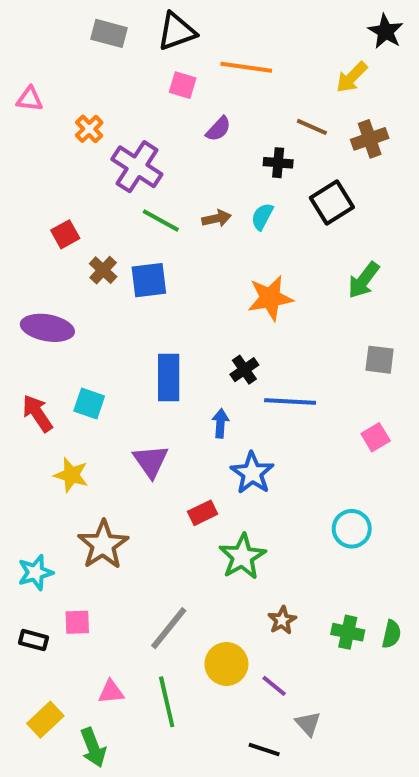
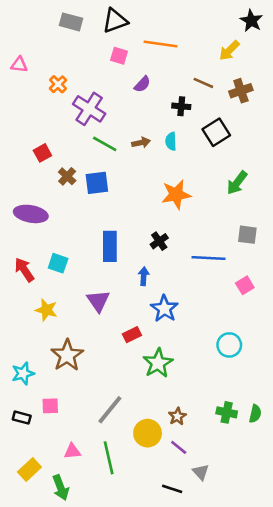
cyan semicircle: (262, 216) -> (171, 141), turned -30
blue line: (290, 401) -> (208, 258), moved
brown star: (282, 620) -> (177, 416), moved

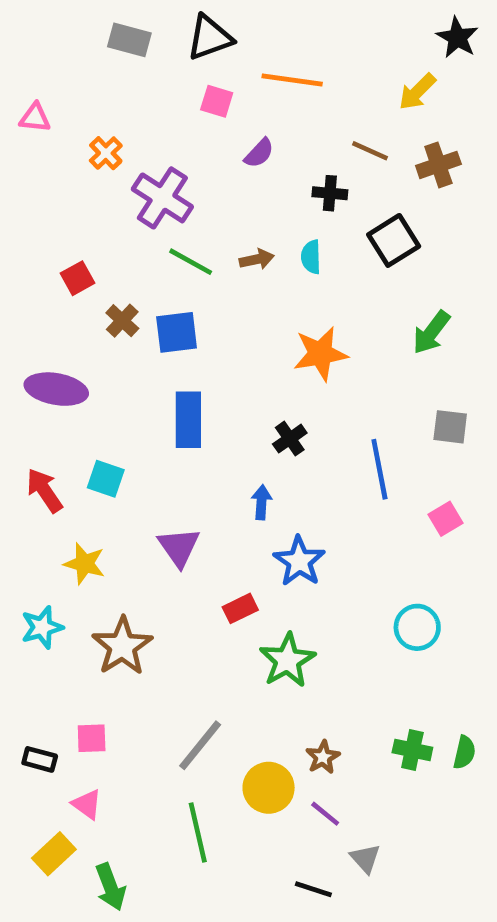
blue rectangle: (110, 246) -> (188, 420), moved
blue line: (208, 258) -> (379, 469), turned 76
cyan star: (23, 373) -> (42, 627), moved
pink triangle: (72, 451) -> (87, 804), moved, turned 42

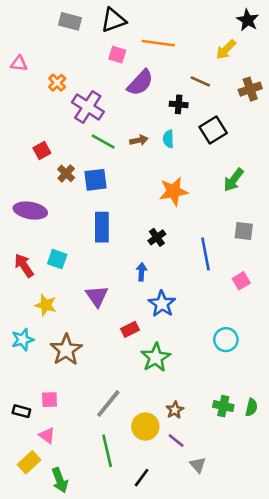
purple semicircle: (259, 153) -> (140, 83), size x1.6
brown cross: (438, 165) -> (250, 89), moved
black line: (313, 889) -> (142, 478), moved, turned -72

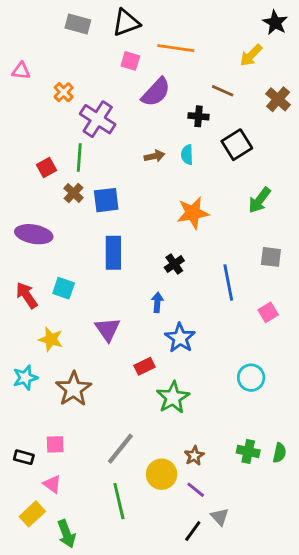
brown cross: (250, 89) -> (278, 99), turned -30
green line: (103, 142) -> (79, 158), moved, turned 65
black line: (142, 478) -> (193, 531), moved

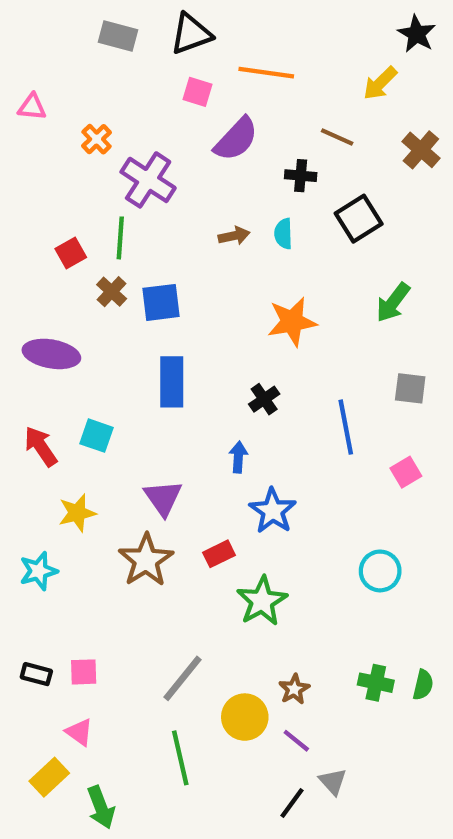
yellow star: (51, 339) -> (77, 513), turned -30
brown star: (74, 389) -> (146, 560), moved
black rectangle: (24, 457) -> (36, 674), moved

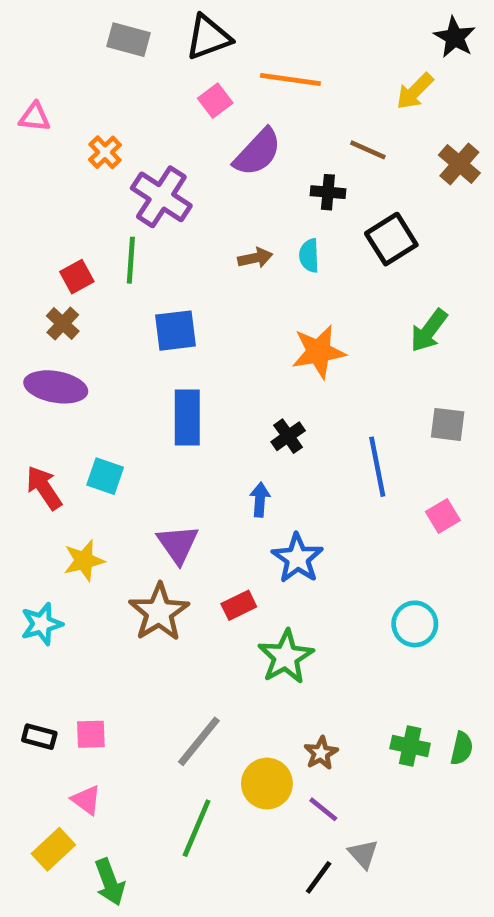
pink square: (197, 92) -> (215, 101), turned 36
brown cross: (112, 292) -> (63, 324), moved
green line: (180, 758) -> (197, 828), turned 36

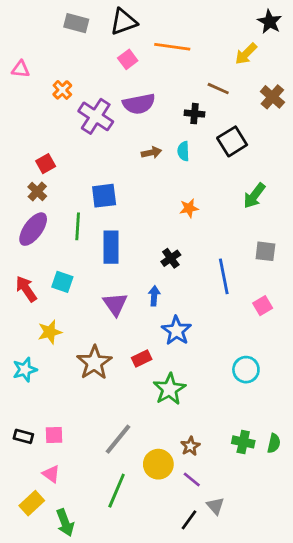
purple semicircle: (258, 152) -> (139, 104), moved, turned 36
green line: (131, 260) -> (78, 226), moved
orange star: (319, 352) -> (189, 208), size x0.6
purple ellipse: (56, 387) -> (33, 229), turned -64
purple triangle: (178, 544) -> (115, 304), moved

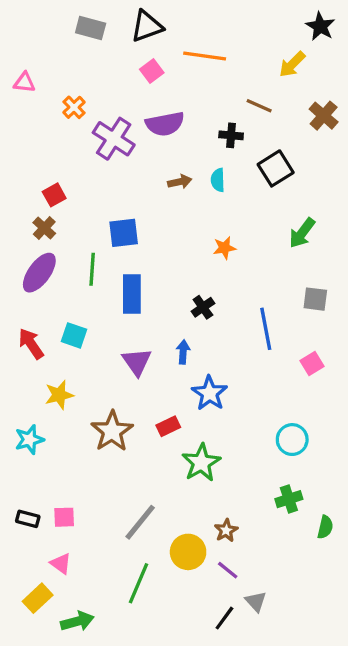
green cross: (243, 442) -> (289, 499), moved, turned -30
green arrow: (65, 523) -> (77, 621), turned -84

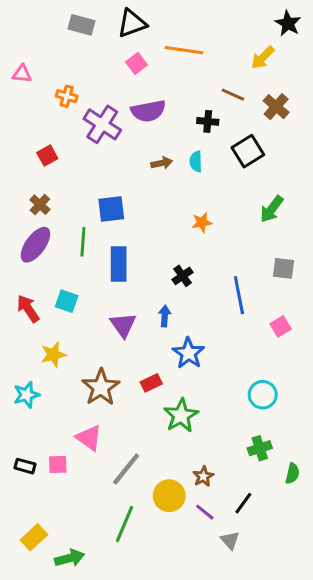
orange cross: (74, 107) -> (67, 96), turned -30
brown cross: (324, 116) -> (276, 107), moved
red square: (54, 195) -> (47, 156), moved
pink triangle: (61, 563) -> (89, 438), moved, size x1.4
black line: (224, 618) -> (243, 503), moved

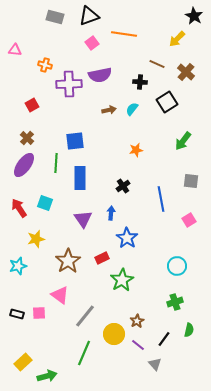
purple cross: (102, 124) -> (69, 84), turned -35
cyan semicircle: (196, 162) -> (132, 109), turned 40
green semicircle: (292, 473) -> (189, 330), moved

